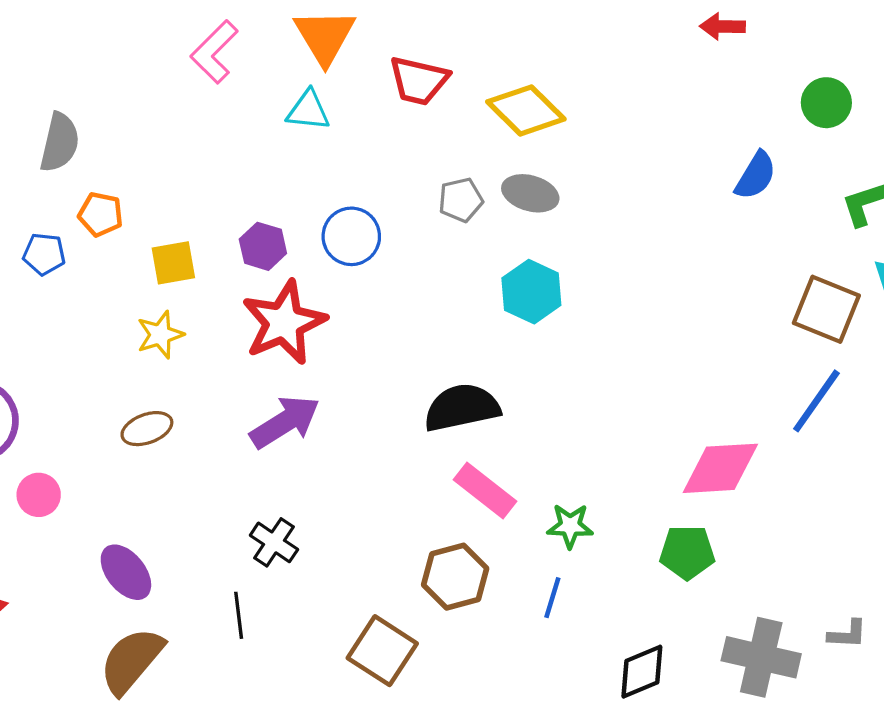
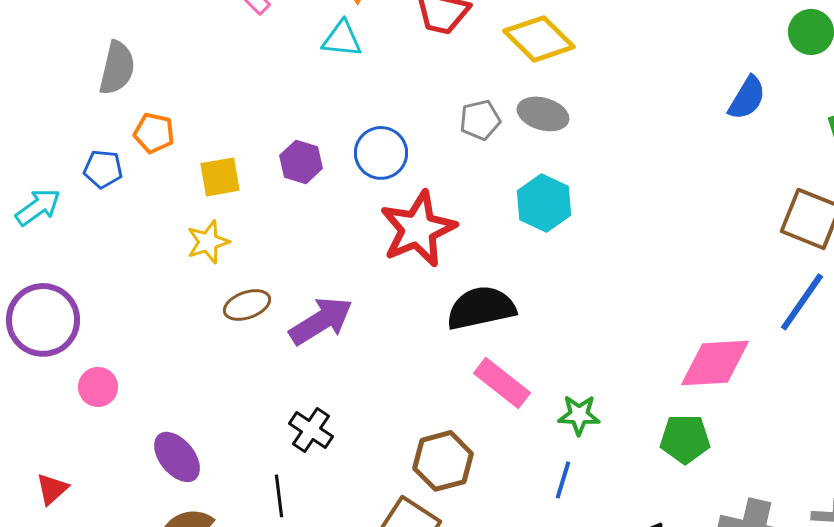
red star: (284, 323) -> (418, 229), moved
brown ellipse: (147, 429) -> (247, 305), moved
brown hexagon: (455, 577) -> (443, 461), moved

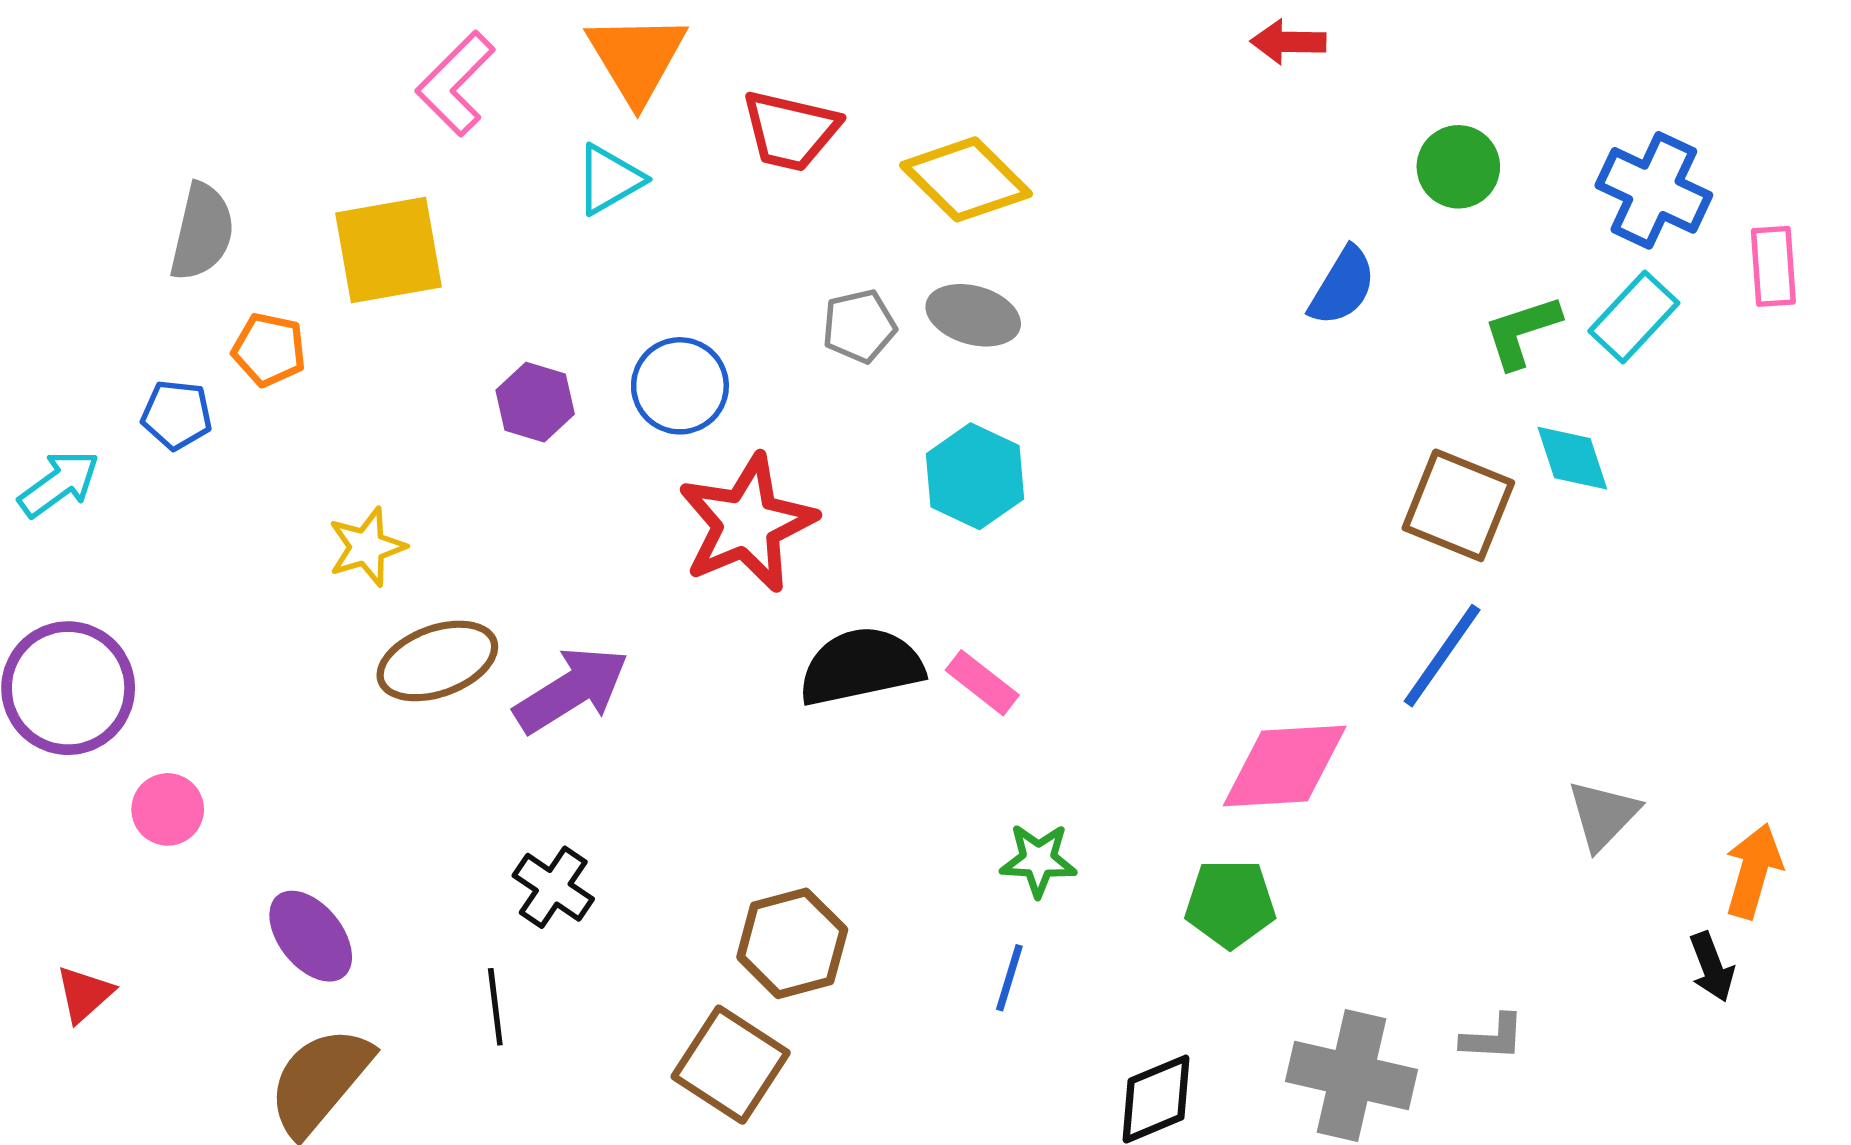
cyan triangle: (342, 39) -> (609, 179), turned -36
yellow square: (220, 177) -> (389, 250), moved, size x1.5
brown ellipse: (247, 305) -> (437, 661), size x1.4
pink rectangle: (502, 383) -> (982, 683), moved, size x0.7

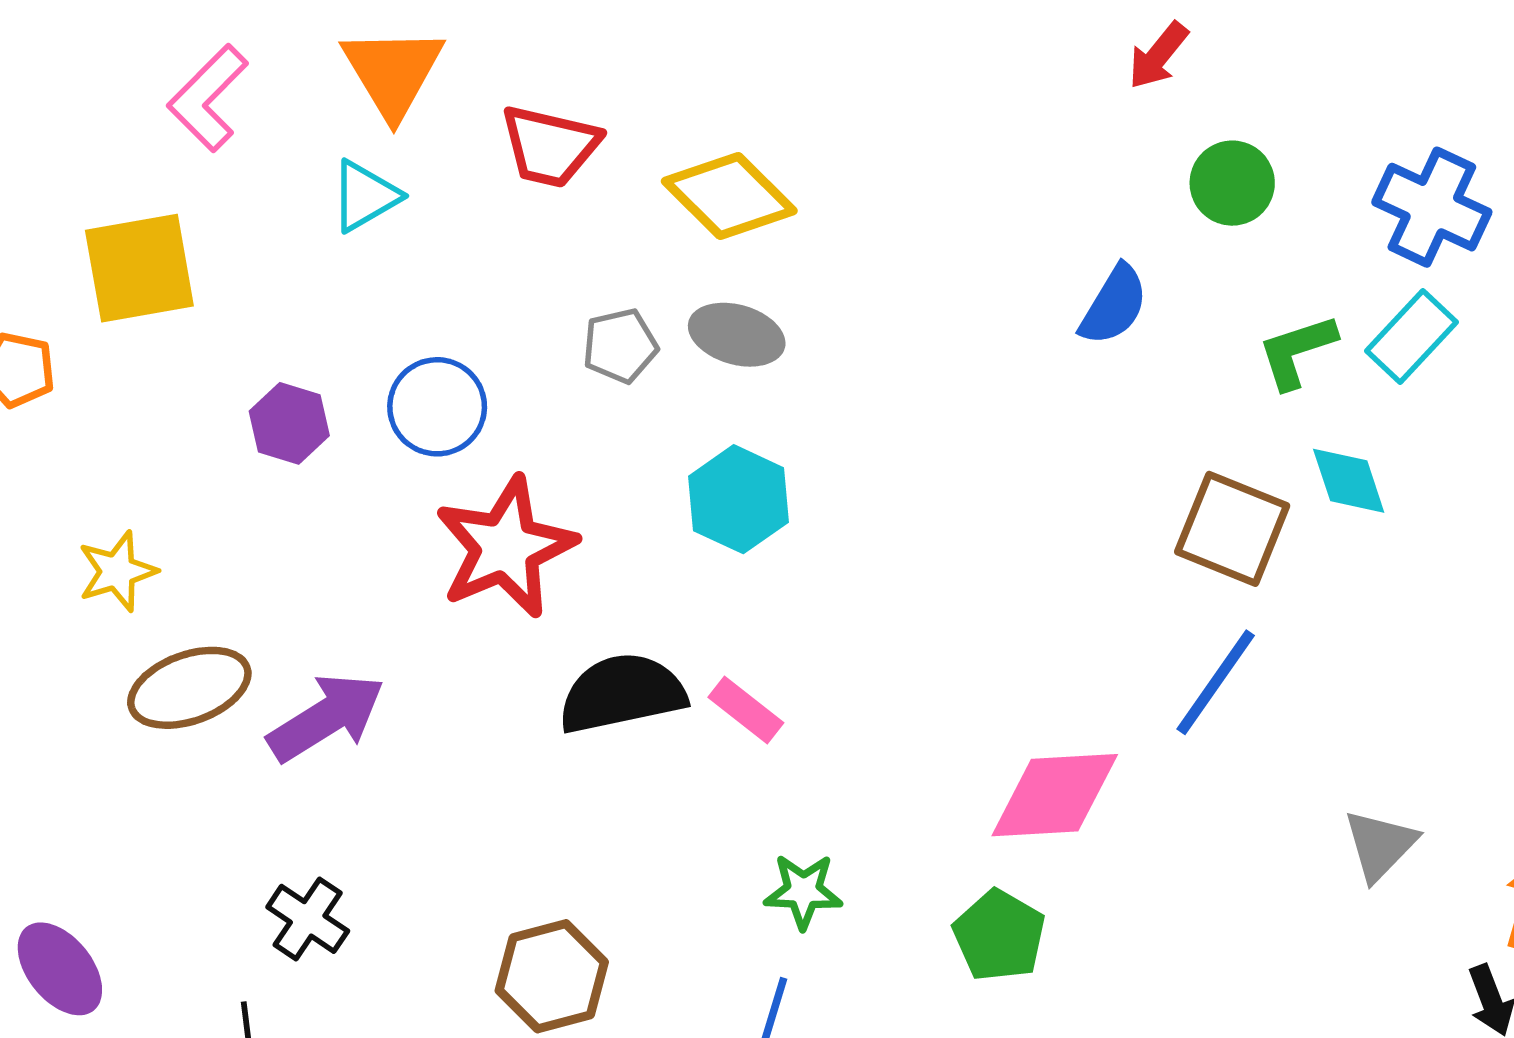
red arrow: (1288, 42) -> (1158, 55), moved, turned -52
green pentagon: (1230, 904) -> (999, 936), turned 30

